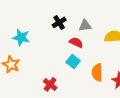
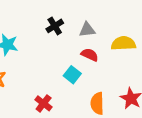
red semicircle: (76, 42) -> (90, 55), moved
orange semicircle: (97, 72) -> (97, 103), moved

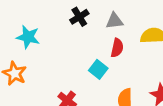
red semicircle: (90, 55) -> (117, 48), turned 77

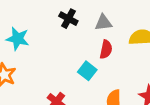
black cross: (79, 17) -> (68, 19), turned -30

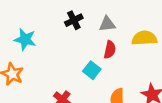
black cross: (68, 19) -> (74, 20), turned 36

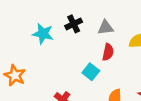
cyan star: (25, 39) -> (43, 34), moved

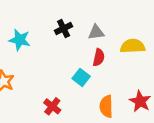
cyan star: (43, 34) -> (20, 40), moved

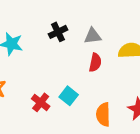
cyan square: (81, 77) -> (69, 96), moved
red cross: (52, 106) -> (41, 102), moved

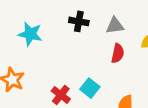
black cross: (58, 32) -> (79, 21), turned 36

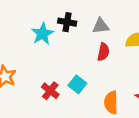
cyan star: (30, 34) -> (42, 34), moved, turned 30

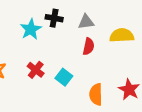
red cross: (50, 91) -> (36, 70), moved

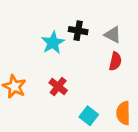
gray triangle: (86, 22) -> (113, 35), turned 35
cyan square: (64, 77) -> (89, 116), moved

